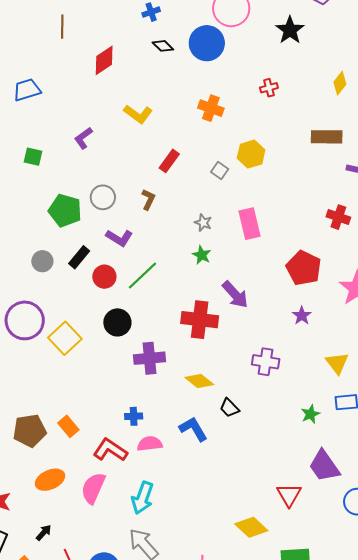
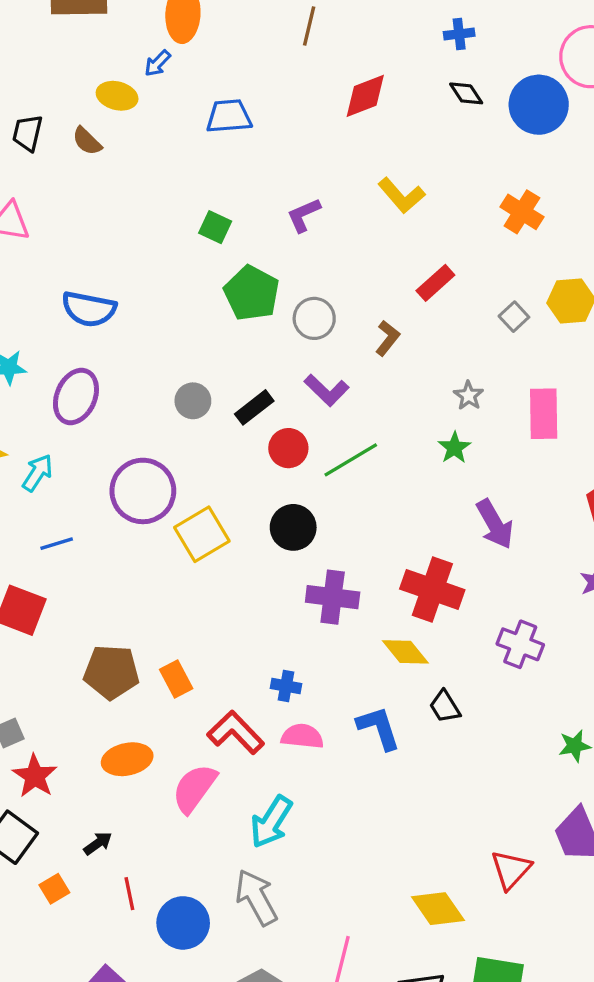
green pentagon: (65, 210) -> (252, 293), moved
red cross: (200, 320) -> (432, 589), moved

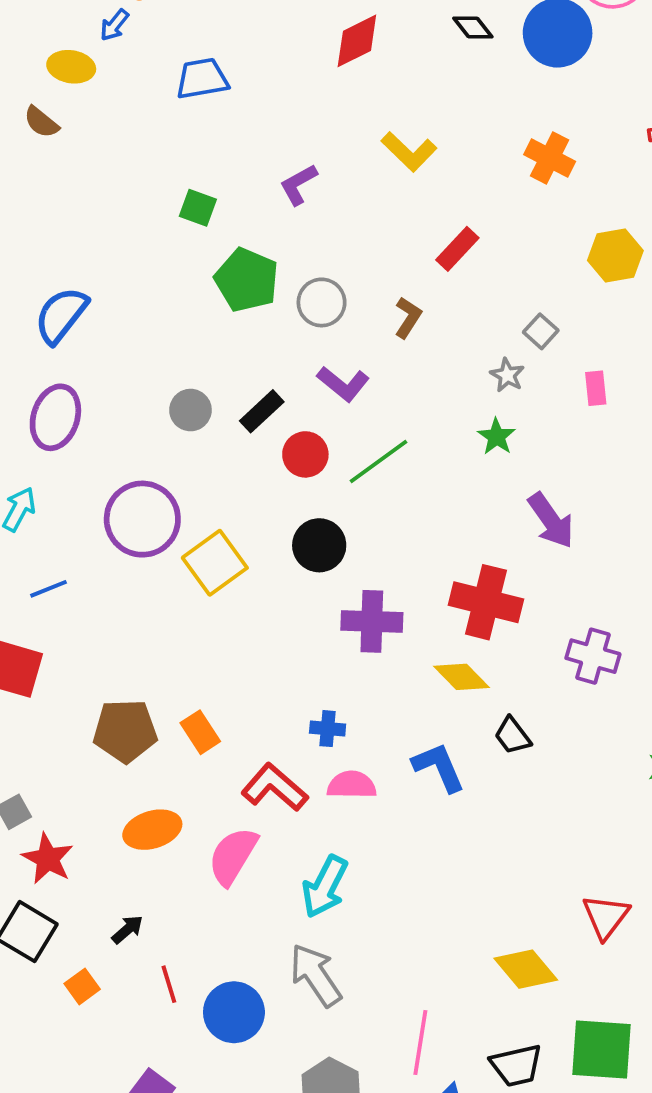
blue semicircle: (89, 309) -> (61, 315), turned 122
gray square: (514, 317) -> (541, 331), moved
pink rectangle: (544, 414) -> (596, 388), size x0.6

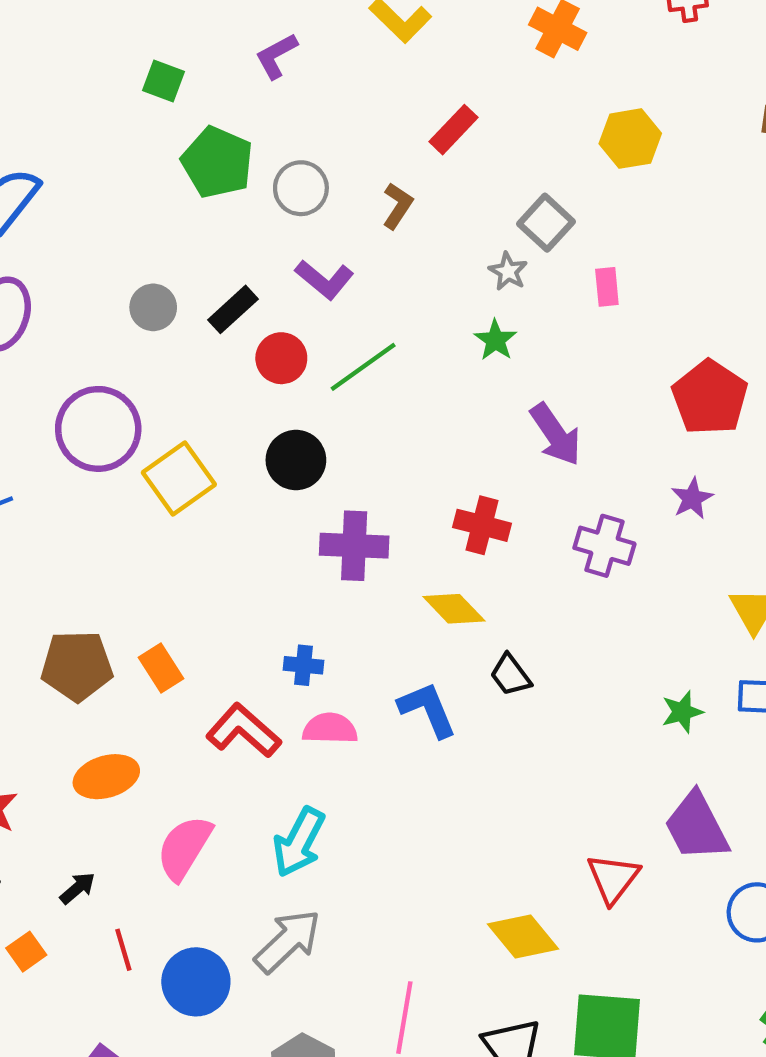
gray square: (541, 331) -> (546, 223), size x1.4
red cross: (486, 602) -> (482, 525), size x0.7
purple cross: (593, 656) -> (604, 546), moved
pink semicircle: (233, 856) -> (184, 848), moved
gray arrow: (316, 975) -> (288, 941), turned 80

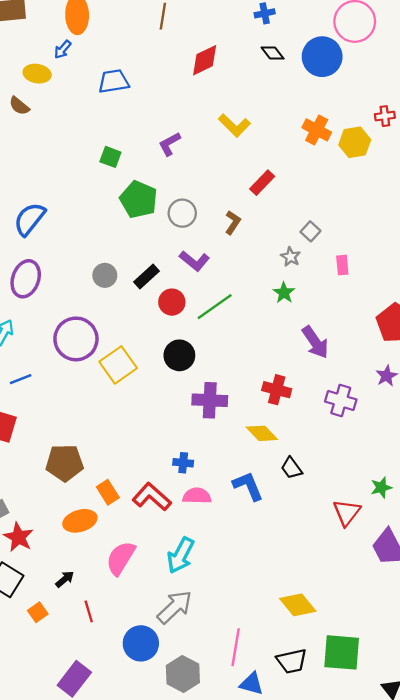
yellow hexagon: (630, 139) -> (355, 142), moved
gray square: (546, 223) -> (310, 231), size x0.7
orange rectangle: (161, 668) -> (108, 492), moved
red triangle: (613, 878) -> (347, 512), moved
blue circle: (196, 982) -> (141, 643), moved

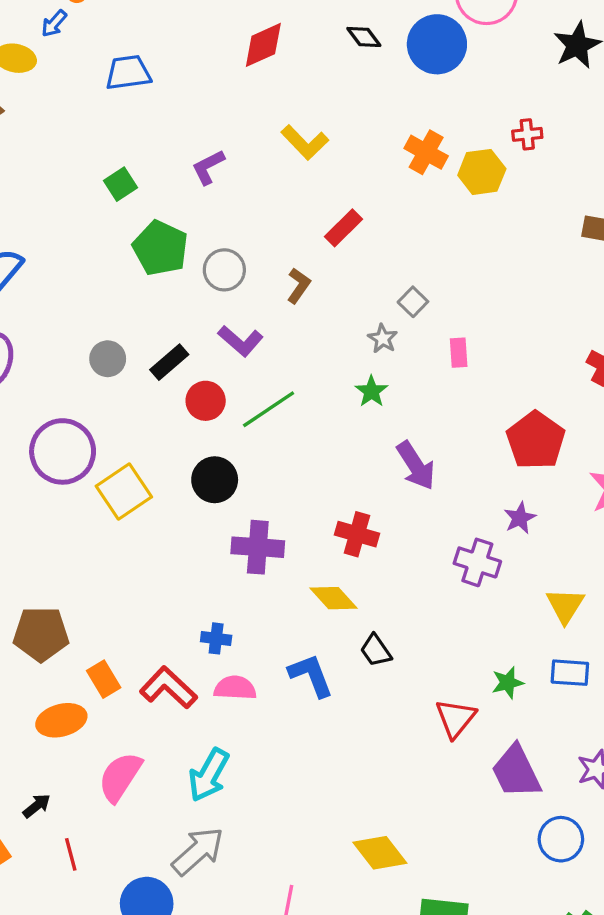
green square: (110, 157) -> (120, 184), turned 35
purple cross: (341, 401) -> (477, 562), moved

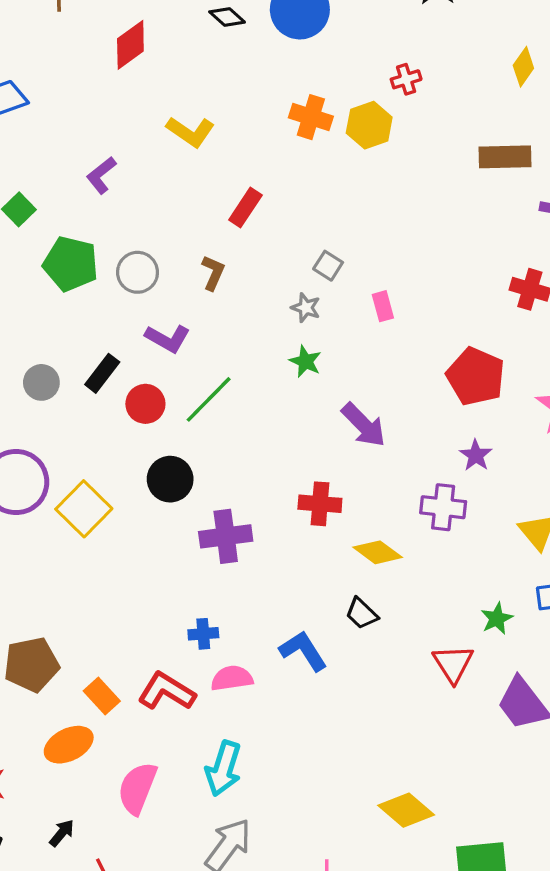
yellow diamond: (333, 598) -> (378, 552), moved

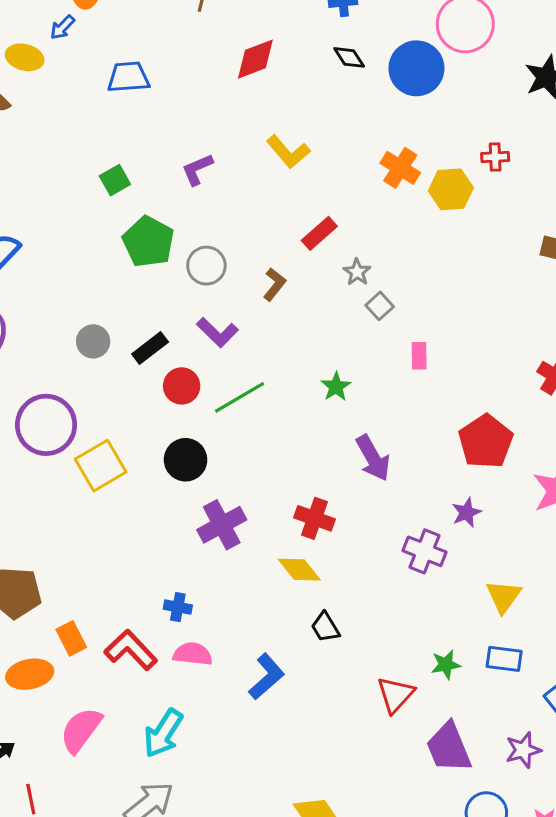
gray star: (306, 308) -> (357, 272), moved
purple cross: (226, 536) -> (222, 525), turned -36
yellow diamond: (378, 552) -> (299, 570), moved
blue L-shape: (303, 651) -> (267, 677), moved, turned 66

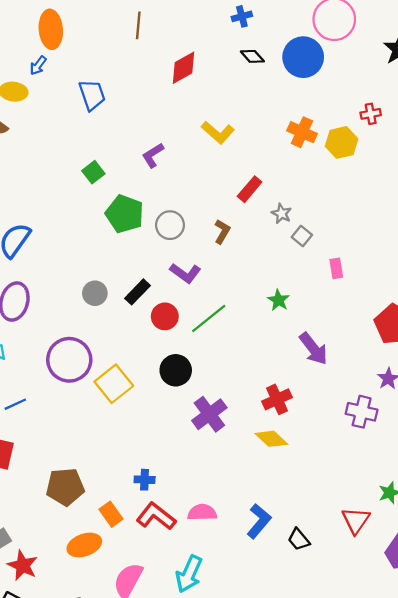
blue trapezoid: (128, 77) -> (92, 95), turned 84
red cross: (314, 518) -> (277, 399), turned -36
blue cross: (178, 607) -> (145, 480), moved
black trapezoid: (325, 627) -> (299, 539), moved

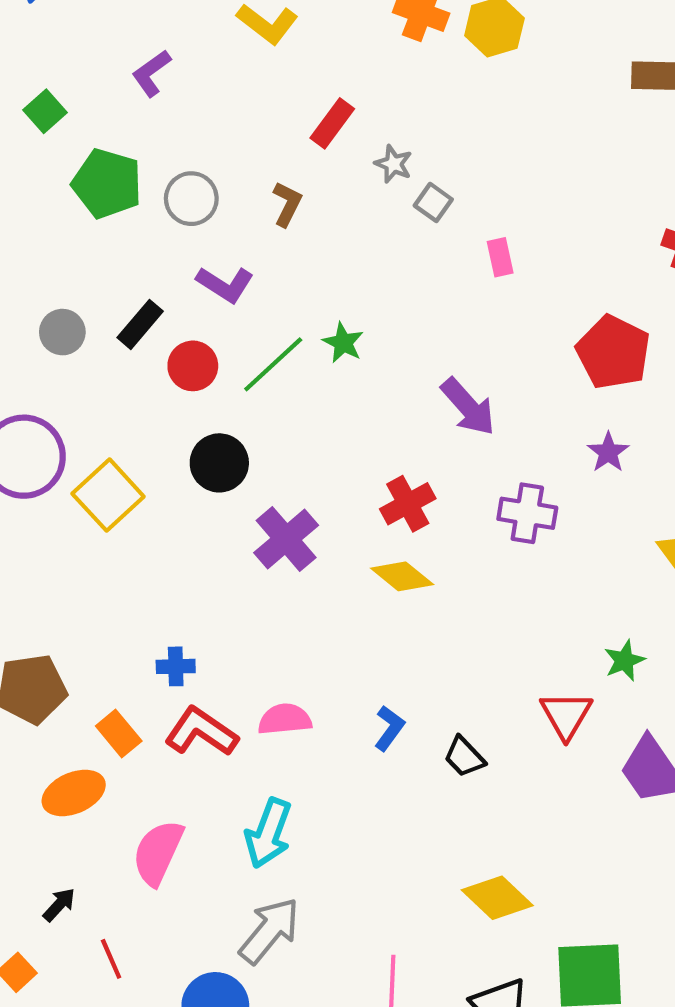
green star: (278, 300) -> (343, 343), moved
purple cross: (362, 412) -> (527, 513), moved
blue L-shape: (259, 521) -> (389, 728), size x0.7

